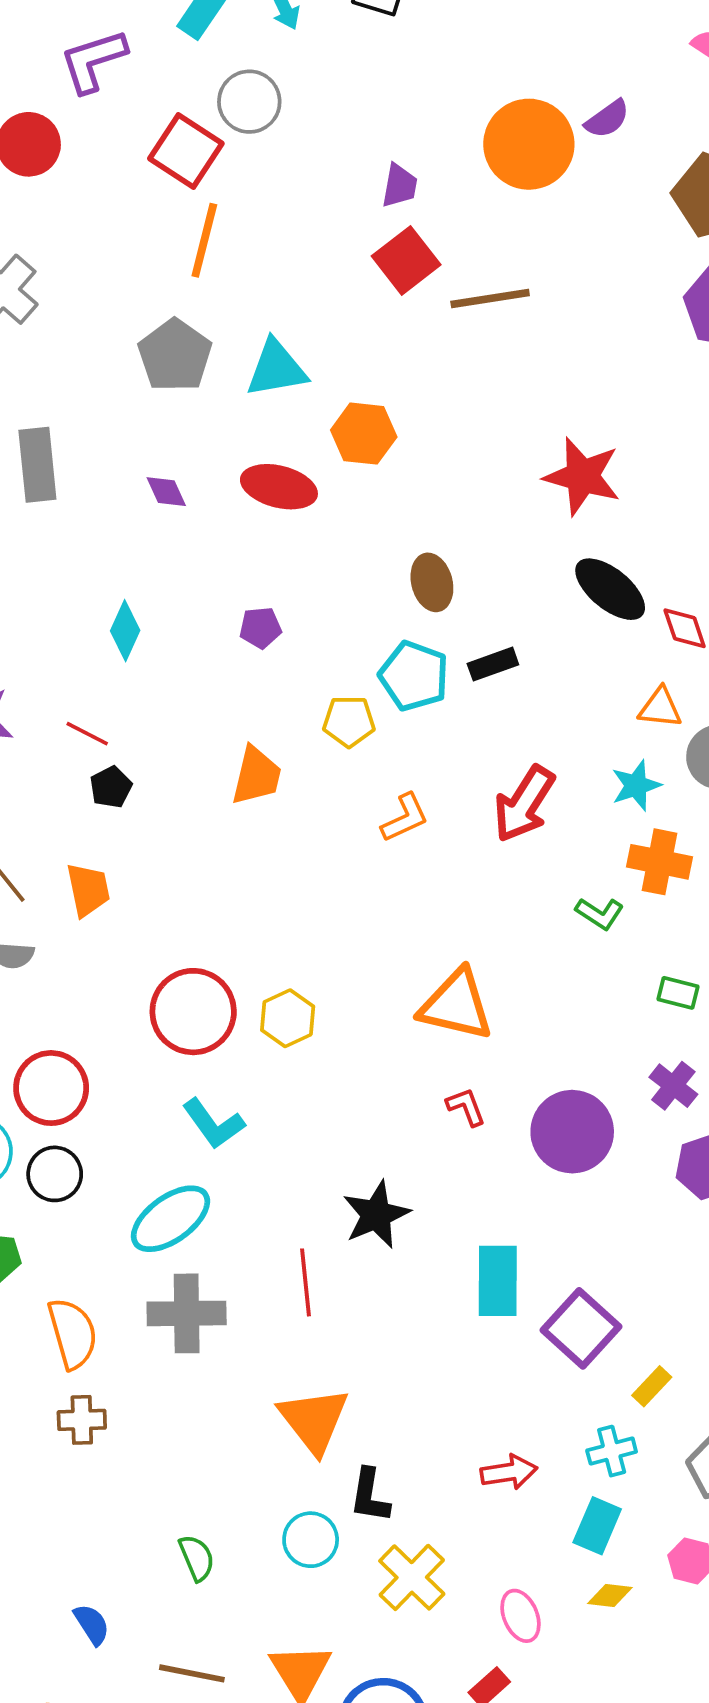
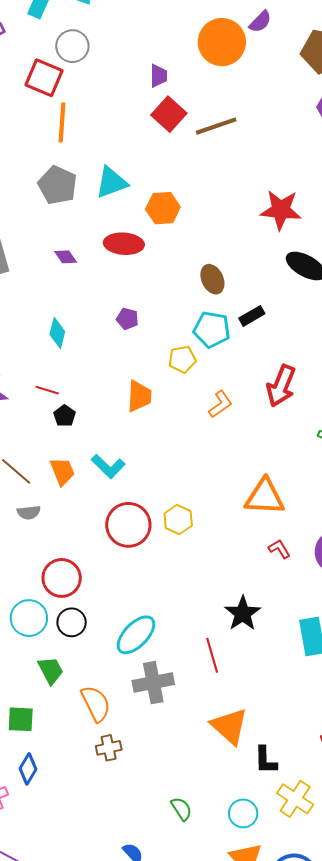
purple pentagon: (260, 628) -> (127, 319), turned 30
cyan L-shape: (213, 1124) -> (108, 466), moved
cyan circle: (311, 1540) -> (243, 813), moved

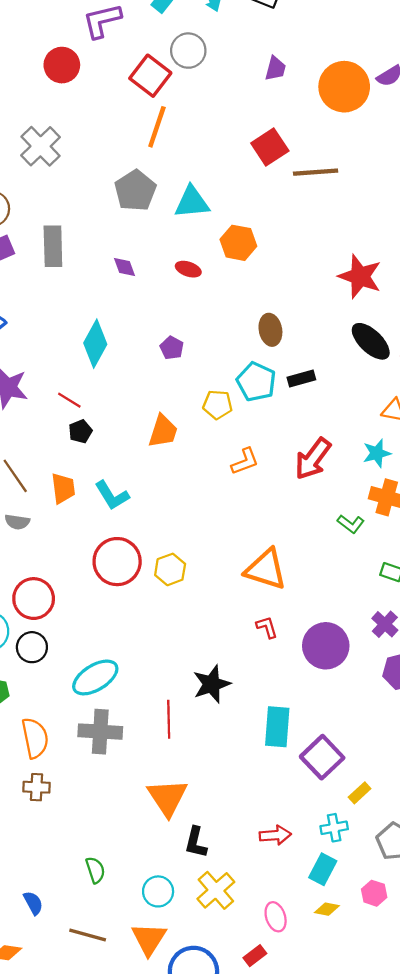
purple trapezoid: (158, 76) -> (275, 69), moved
red ellipse: (124, 244) -> (188, 269), size x0.6
cyan diamond: (57, 333) -> (95, 344), size x1.4

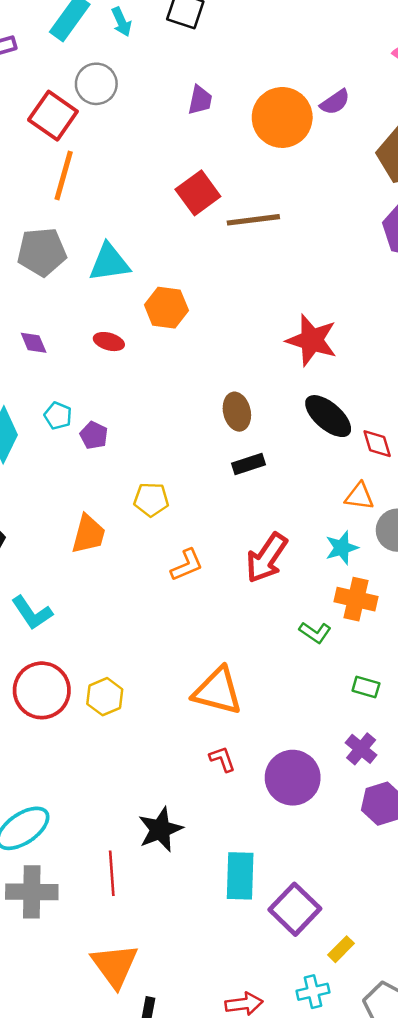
gray pentagon: (135, 191) -> (42, 252), turned 30
brown ellipse: (270, 330) -> (237, 412), moved
cyan pentagon: (256, 382) -> (58, 416), moved, size x0.6

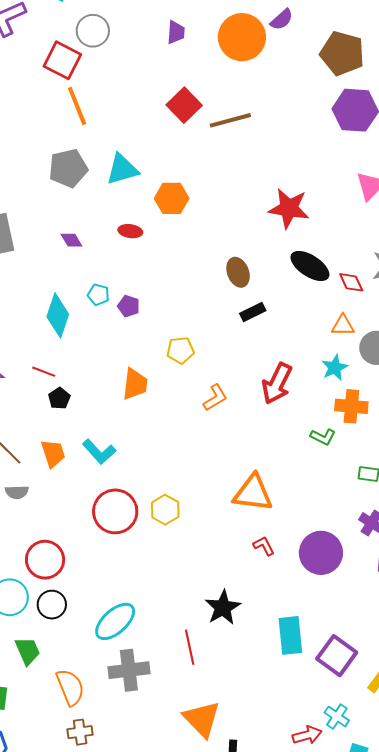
orange line: (64, 176) -> (77, 106), turned -30
cyan cross: (313, 992) -> (337, 717), moved, turned -35

